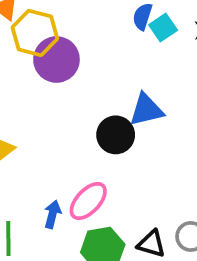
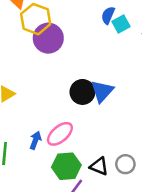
blue triangle: (146, 110) -> (102, 91), moved, turned -40

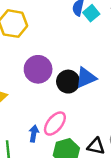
purple circle: (48, 38) -> (38, 69), moved
blue triangle: (102, 91) -> (86, 78), turned 35

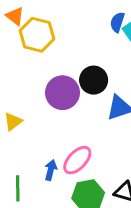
black circle: (68, 82) -> (94, 80), moved

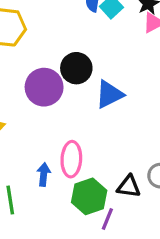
pink ellipse: (77, 160) -> (71, 159), turned -32

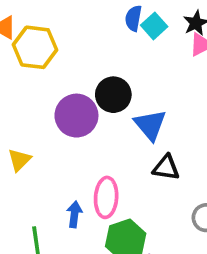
blue triangle: (109, 94) -> (150, 125), turned -44
black triangle: (129, 186) -> (166, 168), moved

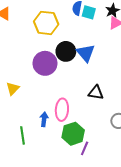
cyan square: (154, 26) -> (89, 12), turned -32
yellow hexagon: (35, 47) -> (46, 23), moved
blue triangle: (150, 125) -> (86, 53), moved

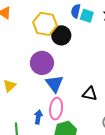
black circle: (66, 51) -> (61, 35), moved
blue triangle: (86, 53) -> (54, 84), moved

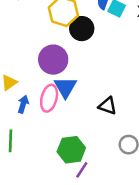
pink ellipse: (56, 109) -> (49, 98), moved
blue arrow: (38, 117) -> (23, 104), moved

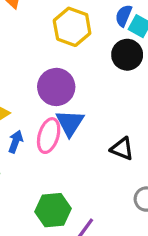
black circle: (82, 29) -> (127, 55), moved
green hexagon: (71, 150) -> (53, 210), moved

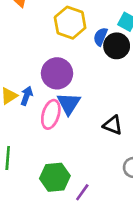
blue semicircle: (124, 16) -> (100, 37), moved
blue arrow: (16, 142) -> (27, 96), moved

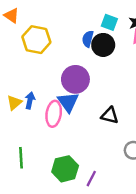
yellow hexagon: (70, 23) -> (36, 40), moved
purple circle: (57, 73) -> (75, 79), moved

